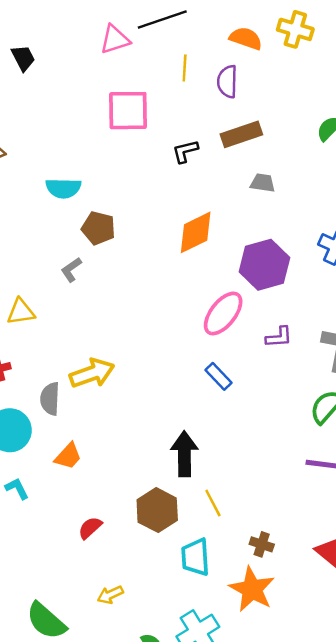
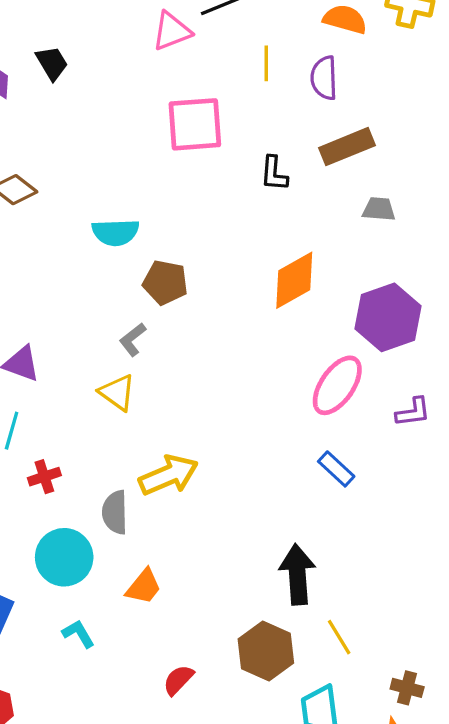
black L-shape: (185, 151) -> (274, 173), turned -68
yellow triangle: (21, 312) -> (117, 392), moved, turned 48

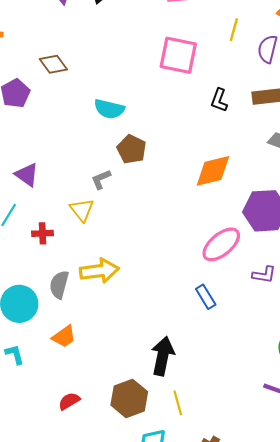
red cross: (44, 477) -> (43, 233), moved

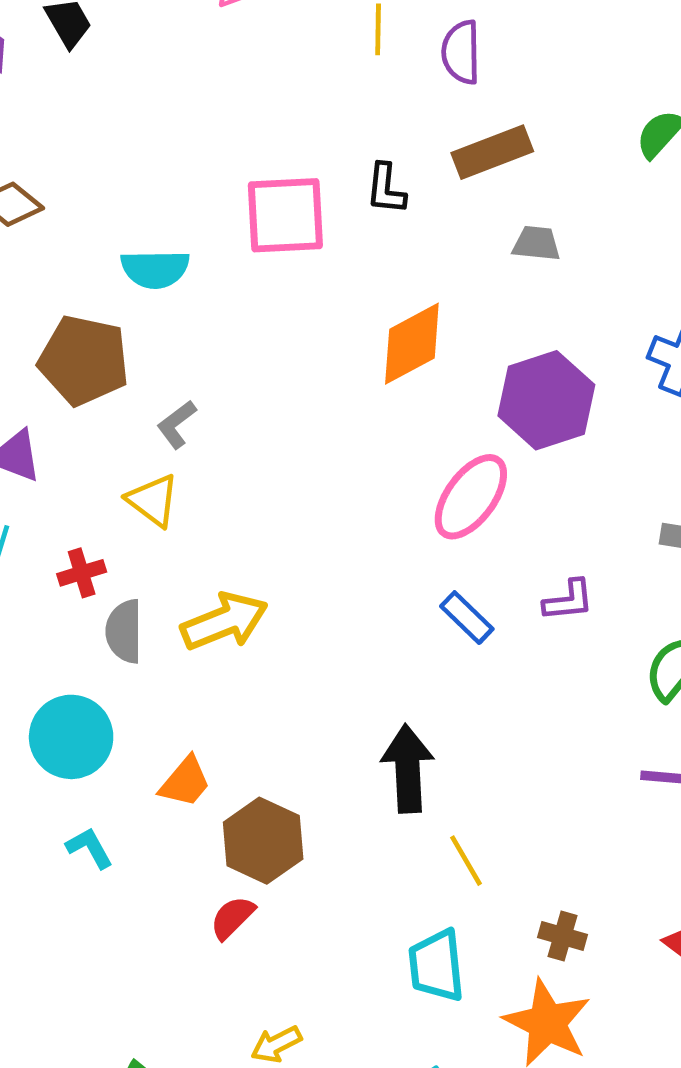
pink square: (178, 55) -> (285, 215), moved
brown pentagon: (132, 149) -> (84, 360), moved, size x1.4
purple L-shape: (264, 275) -> (568, 600), moved
gray semicircle: (59, 285) -> (124, 631), moved
brown hexagon: (129, 398) -> (263, 841), moved

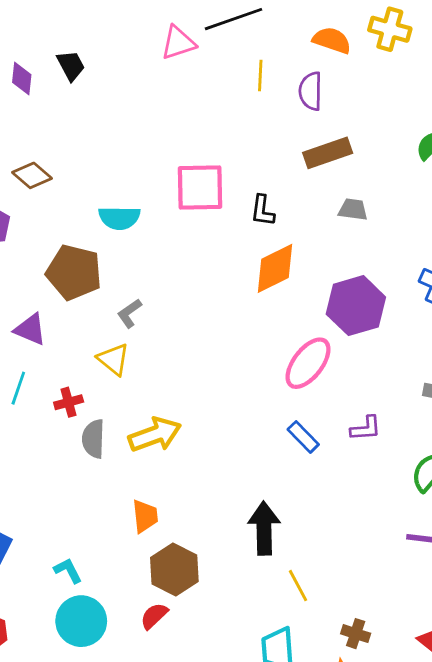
black L-shape: (386, 189) -> (262, 211), moved
cyan circle: (71, 737) -> (81, 621), moved
orange trapezoid: (185, 782) -> (145, 516), moved, turned -48

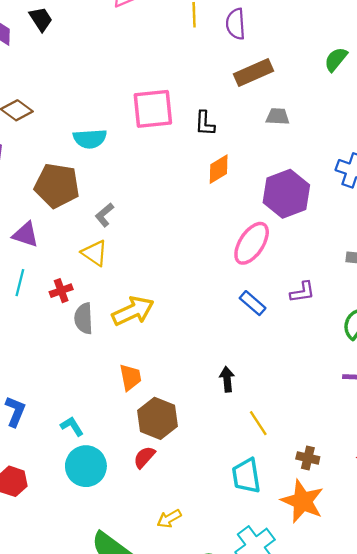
orange diamond: (275, 268) -> (219, 169), size x0.7
black arrow: (264, 528) -> (227, 379), size x0.6

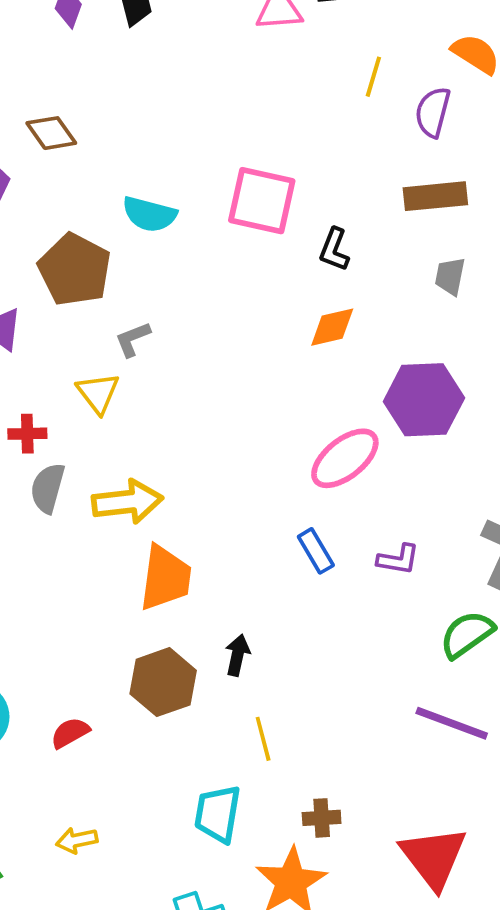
gray trapezoid: (278, 117) -> (450, 276), turned -100
orange trapezoid: (130, 377) -> (165, 578), moved, size x1.5
brown hexagon: (158, 418) -> (163, 682), moved
brown cross: (308, 458) -> (322, 818), turned -35

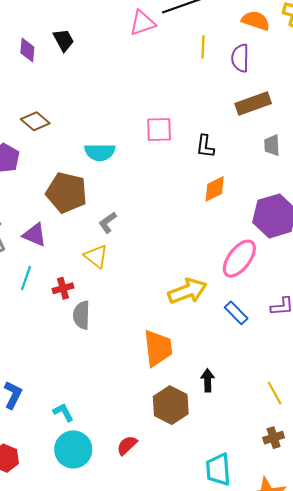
pink square: (262, 201) -> (159, 130), size x0.7
yellow arrow: (127, 502) -> (187, 291), moved
yellow line: (263, 739) -> (275, 393), moved
brown cross: (322, 818) -> (274, 438), moved

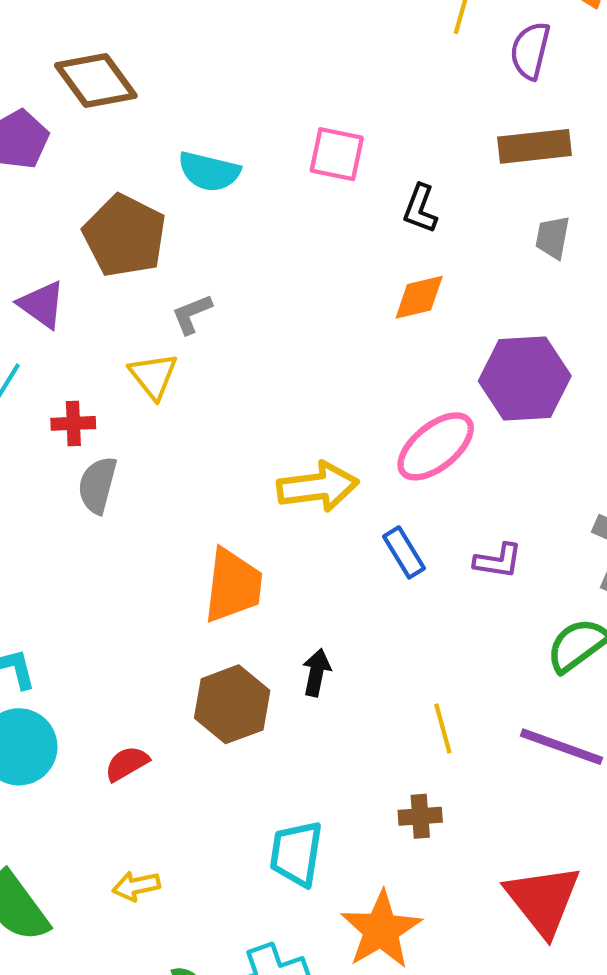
brown diamond: (35, 121) -> (96, 81), size x1.4

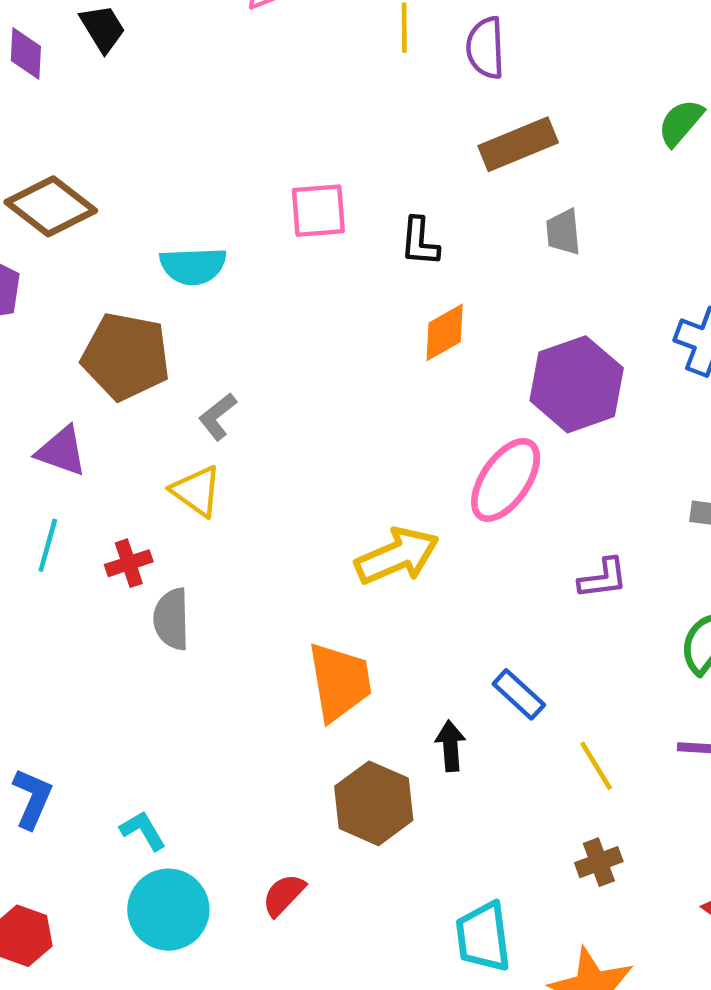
blue rectangle: (404, 552) -> (519, 694), moved

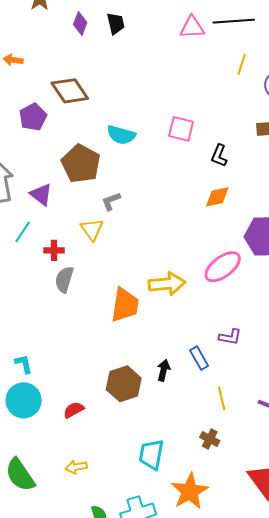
purple L-shape: (603, 578) -> (230, 337), moved
orange trapezoid: (340, 682) -> (125, 305), moved
brown cross: (599, 862) -> (210, 439), turned 30

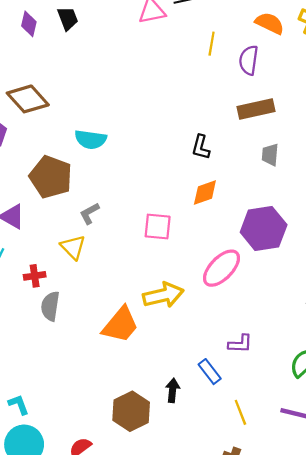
pink square: (181, 129) -> (158, 226), moved
orange trapezoid: (125, 305) -> (120, 325), turned 39

